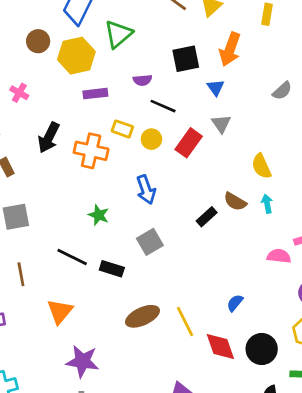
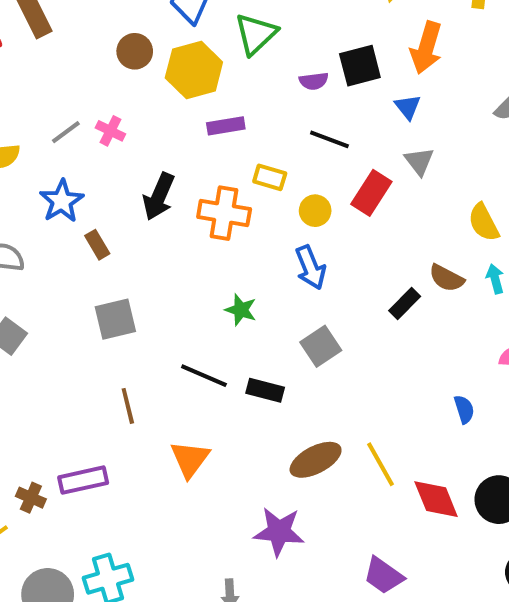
purple semicircle: (142, 80) -> (314, 81), moved
yellow circle: (151, 139) -> (315, 211), moved
blue semicircle: (235, 303) -> (464, 409), moved, turned 126
purple star: (83, 361) -> (279, 532), moved

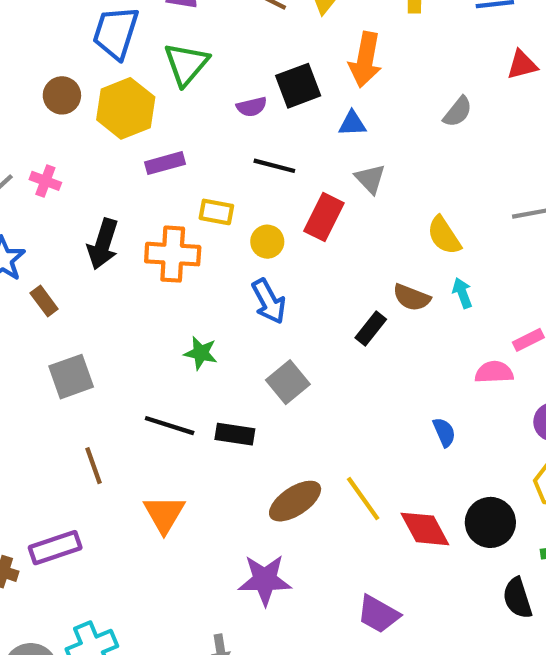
blue triangle: (408, 107) -> (352, 123), turned -48

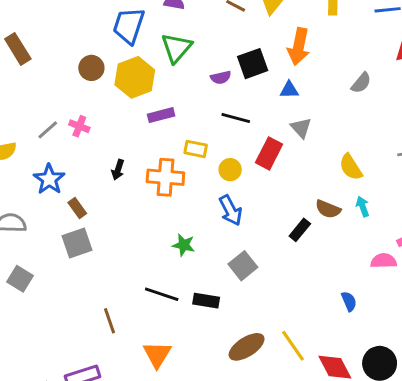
black arrow: (103, 244) -> (118, 170), size x0.6
gray square: (71, 377) -> (77, 243), moved

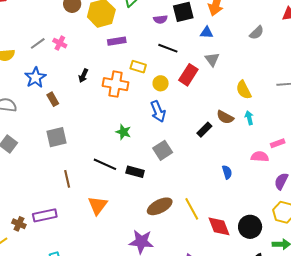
gray square: (77, 243) -> (56, 137), moved
blue semicircle: (349, 301) -> (227, 172), moved

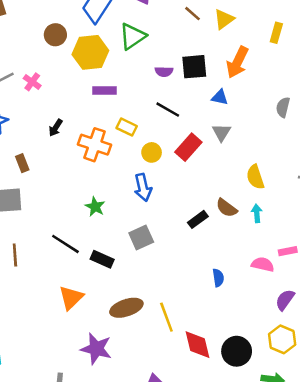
gray semicircle: (257, 33) -> (283, 107), turned 140
brown rectangle: (53, 99) -> (22, 163), moved
orange triangle: (98, 205) -> (71, 298), moved

